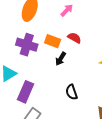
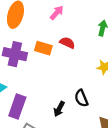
black arrow: (61, 59) -> (59, 109), moved
black semicircle: (72, 92) -> (81, 98), moved

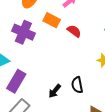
orange rectangle: (43, 48) -> (52, 20), moved

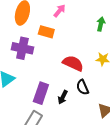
red semicircle: (74, 31) -> (73, 63), moved, size x1.5
purple rectangle: (16, 81) -> (41, 93), moved

